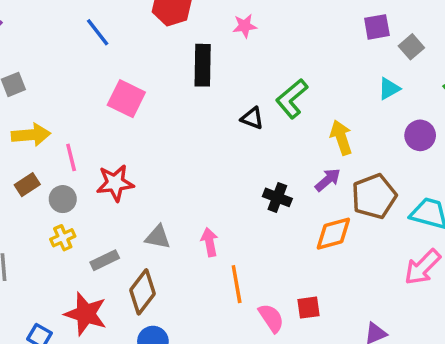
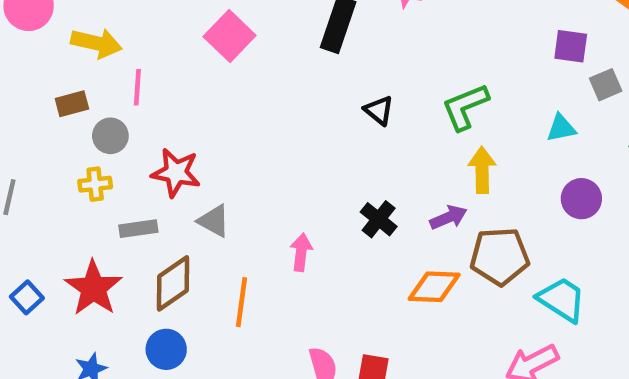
green L-shape: (292, 99) -> (465, 107), moved
red star: (115, 183) -> (176, 173), moved
pink arrow: (210, 242) -> (301, 252), moved
orange line: (237, 284) -> (242, 302), moved

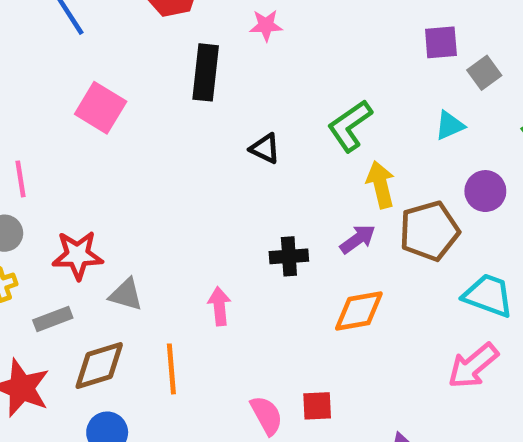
black cross: (379, 219) -> (289, 256), turned -30
brown pentagon: (500, 256) -> (429, 231), moved
brown diamond: (173, 283) -> (99, 365), turned 30

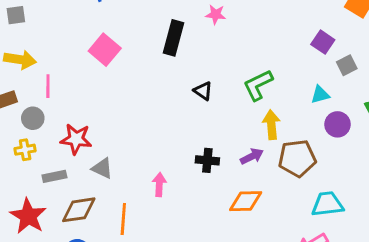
purple square: (441, 42) -> (323, 42), turned 30
purple circle: (485, 191) -> (337, 124), moved
cyan trapezoid: (488, 295) -> (328, 204), turned -36

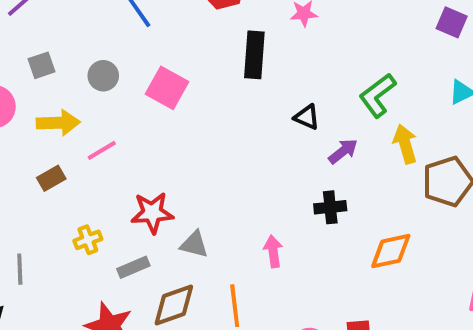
pink line: (48, 86) -> (102, 150), turned 70
gray circle: (33, 118) -> (103, 76), moved
purple arrow: (252, 156) -> (343, 151), moved

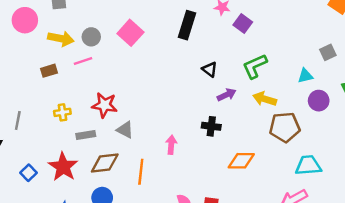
purple square: (452, 22) -> (243, 23), moved
gray circle: (103, 76) -> (91, 37), moved
yellow arrow: (405, 144) -> (265, 99), turned -70

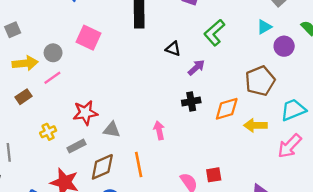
yellow arrow: (265, 99) -> (255, 125), moved
orange diamond: (241, 161) -> (227, 109), moved

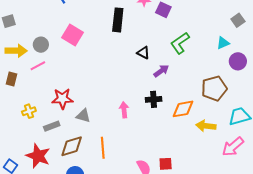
brown rectangle: (23, 97) -> (11, 79), turned -48
pink arrow: (159, 130) -> (124, 110), moved

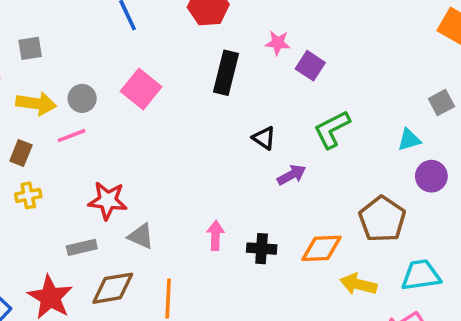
brown pentagon: (214, 88) -> (382, 219), turned -30
black cross: (154, 99) -> (262, 249), moved
yellow cross: (29, 111) -> (28, 195), moved

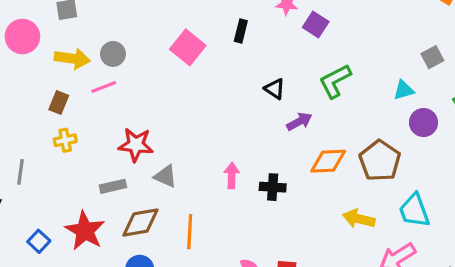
black rectangle: (226, 73) -> (241, 31), size x0.6
pink square: (141, 89) -> (188, 47), moved
orange diamond: (322, 248) -> (328, 161), moved
cyan trapezoid: (421, 275) -> (414, 211), turned -102

